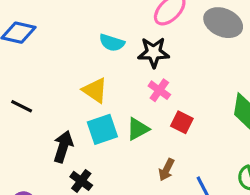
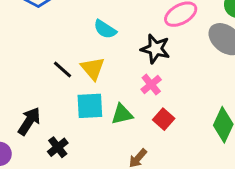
cyan semicircle: (112, 43) -> (105, 29), moved
black line: (22, 106) -> (63, 69), moved
black arrow: (63, 147) -> (29, 121), moved

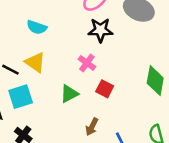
black star: (155, 49) -> (100, 30), moved
cyan square: (90, 106) -> (21, 97), moved

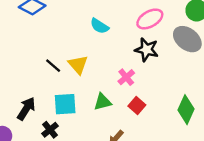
cyan semicircle: (37, 27) -> (100, 26), moved
cyan square: (21, 97) -> (65, 104), moved

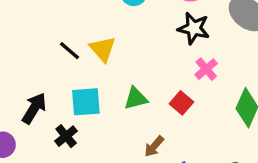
pink cross: (126, 77) -> (206, 69), moved

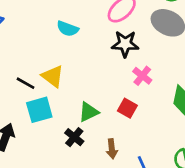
cyan square: (86, 102) -> (39, 110), moved
black cross: (66, 136) -> (74, 137), moved
brown arrow: (154, 146) -> (112, 149), turned -36

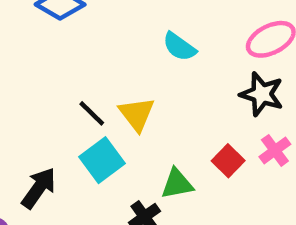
red square: (127, 108) -> (228, 161), moved
cyan square: (39, 110) -> (102, 160), turned -36

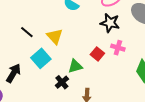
black line: (92, 113) -> (27, 32), moved
pink cross: (275, 150) -> (118, 48), turned -32

